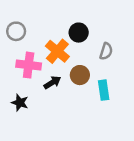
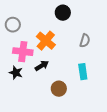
black circle: (79, 33) -> (63, 13), moved
brown circle: (80, 75) -> (59, 89), moved
black star: (20, 103) -> (16, 73), moved

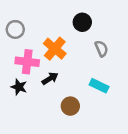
black circle: (63, 13) -> (82, 22), moved
gray semicircle: (85, 41) -> (101, 49), turned -40
cyan rectangle: (83, 72) -> (99, 86), turned -56

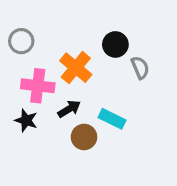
black circle: (82, 22) -> (115, 44), moved
cyan rectangle: (99, 86) -> (112, 119), moved
brown circle: (70, 106) -> (84, 137), moved

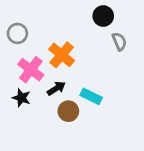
black circle: (115, 44) -> (103, 16), moved
gray semicircle: (140, 68) -> (119, 41), moved
pink cross: (38, 86) -> (31, 70), turned 30

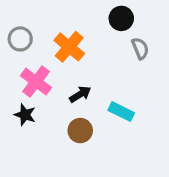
orange cross: (62, 55) -> (69, 47), moved
black arrow: (56, 88) -> (80, 94), moved
cyan rectangle: (91, 96) -> (121, 112), moved

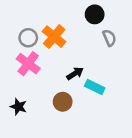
gray circle: (20, 39) -> (28, 38), moved
black arrow: (80, 94) -> (75, 73), moved
black star: (25, 115) -> (18, 107), moved

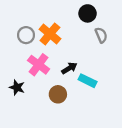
pink cross: (28, 64) -> (39, 65), moved
black star: (18, 107) -> (17, 87), moved

